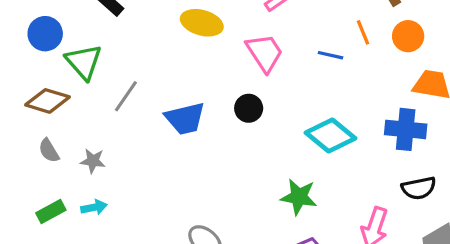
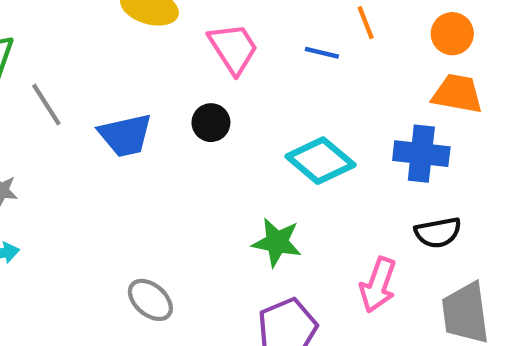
orange circle: (408, 36) -> (452, 34), moved
gray line: (126, 96) -> (46, 105), turned -68

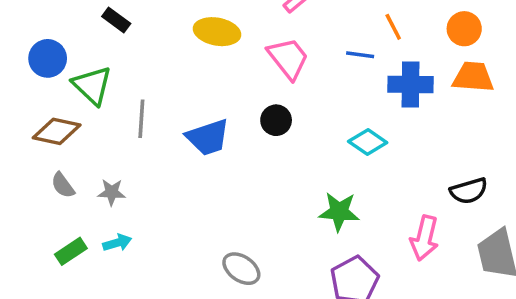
gray line: (46, 105) -> (141, 119), turned 42
blue cross: (421, 154) -> (411, 84), moved
cyan diamond: (320, 161) -> (368, 142), size x0.7

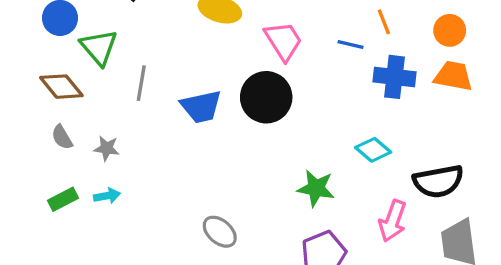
black circle: (276, 120) -> (266, 97), size x1.8
brown diamond: (57, 131) -> (61, 87), turned 33
cyan diamond: (368, 142) -> (373, 150), moved
black semicircle: (469, 191) -> (438, 181), size x1.4

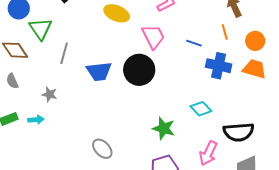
orange line: (384, 22) -> (225, 32), moved
gray star: (107, 148) -> (50, 94), moved

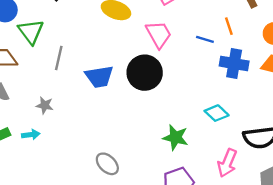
orange line: (225, 32) -> (229, 26), moved

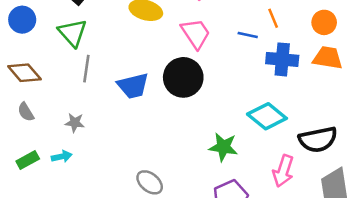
green triangle: (31, 32) -> (72, 33), moved
cyan diamond: (217, 113) -> (267, 116), size x1.4

